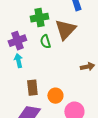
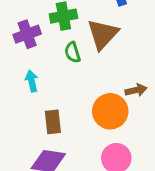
purple cross: (17, 41) -> (27, 34), moved
orange circle: (55, 96) -> (110, 111), moved, size x1.5

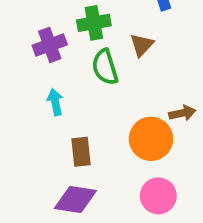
brown triangle: (103, 34) -> (142, 45), size x0.6
green semicircle: (72, 52) -> (105, 67), size x1.4

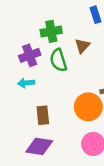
purple cross: (50, 45) -> (30, 55), moved
cyan arrow: (55, 102) -> (26, 83), turned -84

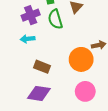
brown rectangle: (43, 115) -> (42, 67), turned -63

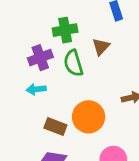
orange circle: (81, 59) -> (89, 117), moved

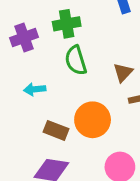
brown triangle: (101, 47) -> (123, 73), moved
purple cross: (40, 58) -> (24, 38), moved

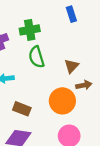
orange circle: (93, 120) -> (62, 101), moved

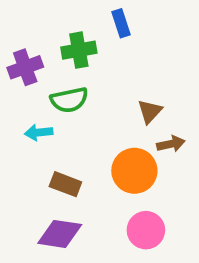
blue rectangle: (71, 14) -> (121, 23), moved
green semicircle: (36, 57) -> (69, 100), moved, turned -85

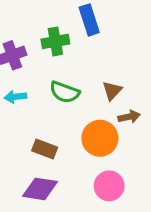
blue rectangle: (121, 23) -> (89, 20), size x1.4
green semicircle: (69, 100) -> (65, 92), moved, turned 32
cyan arrow: (39, 132) -> (15, 97), moved

